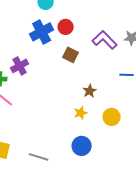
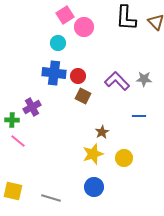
red circle: (66, 27) -> (78, 76), moved
blue cross: (42, 32) -> (54, 73), turned 35
yellow star: (81, 113) -> (93, 154), size x1.5

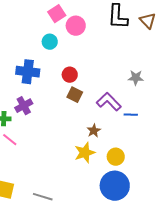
blue cross: (54, 73) -> (28, 72), moved
purple L-shape: (117, 81) -> (109, 102), moved
blue circle: (94, 187) -> (115, 186), moved, size x1.5

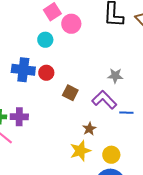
red circle: (70, 75) -> (46, 73), moved
gray star: (136, 78) -> (115, 76), moved
purple cross: (24, 106) -> (19, 117), moved, turned 30

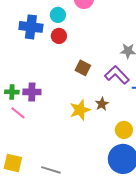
blue cross: (23, 70) -> (31, 27), moved
red circle: (46, 73) -> (59, 36), moved
yellow star: (80, 151) -> (80, 110), moved

